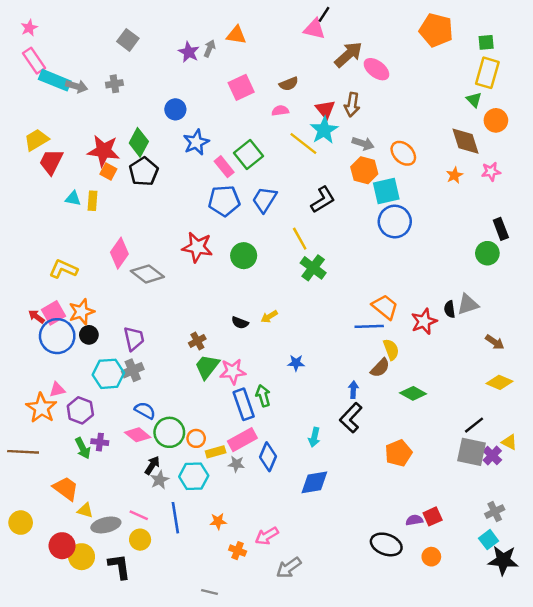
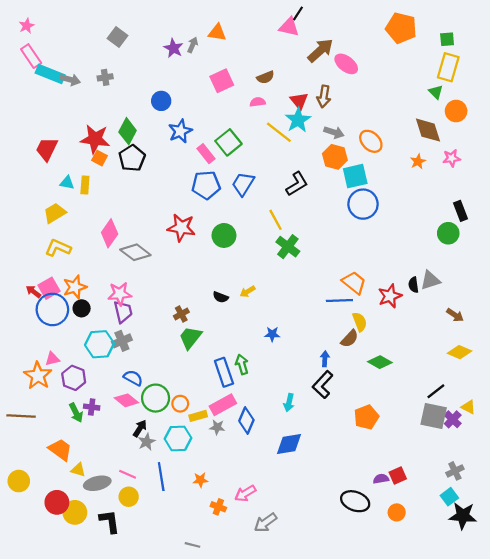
yellow trapezoid: (36, 140) -> (55, 213), moved
pink star: (233, 371) -> (120, 294), moved

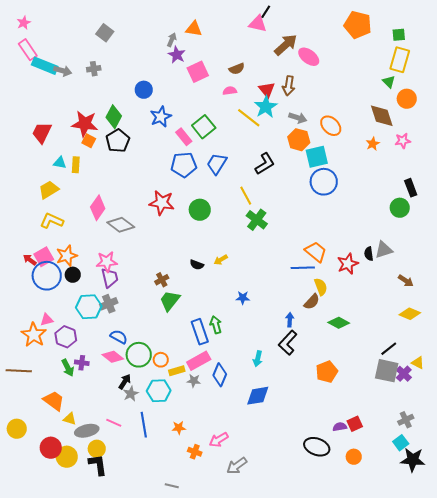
purple star: (174, 48) -> (177, 55), moved
yellow circle: (129, 497) -> (97, 449), moved

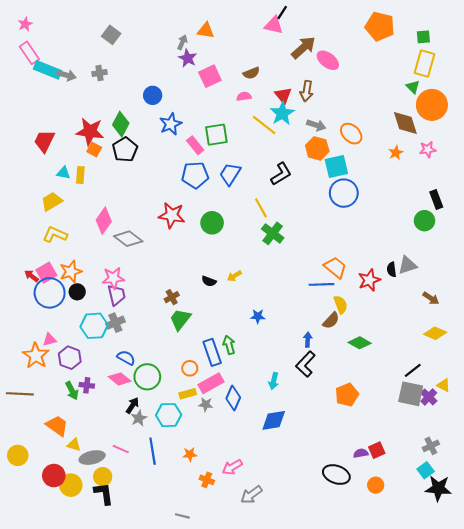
orange circle: (407, 99) -> (432, 105), size x1.5
green square: (204, 127) -> (216, 135), turned 30
orange circle: (161, 360) -> (190, 368), moved

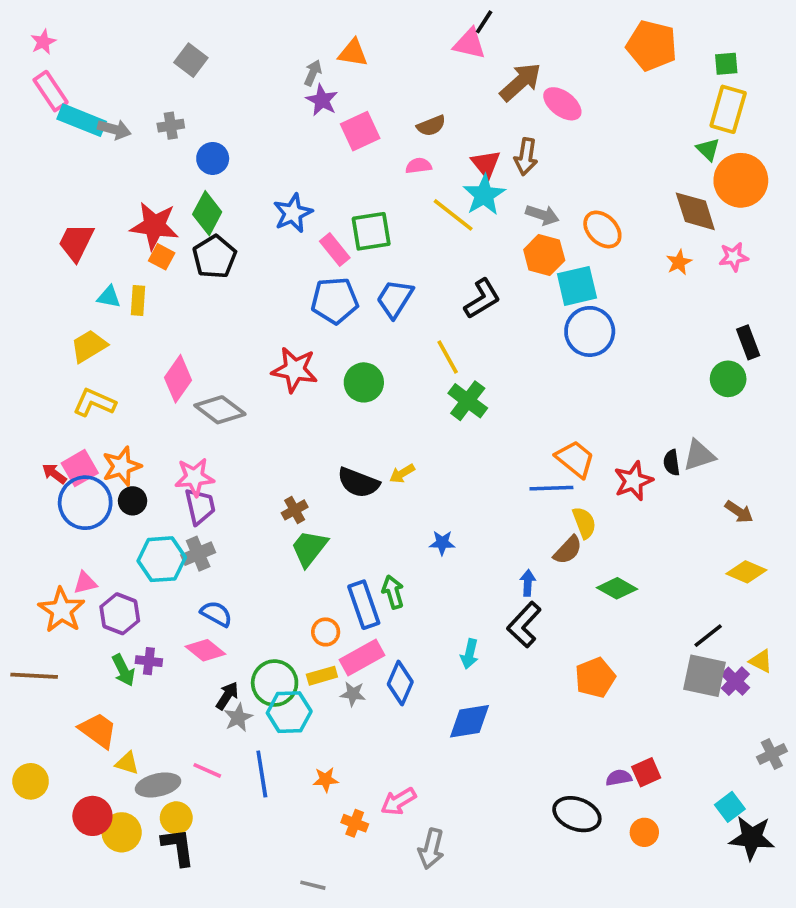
blue circle: (153, 95) -> (213, 158), moved
black semicircle: (209, 281) -> (358, 483), size x1.6
green circle: (147, 377) -> (275, 683), moved
gray cross: (431, 446) -> (772, 754), moved
gray arrow: (251, 495) -> (431, 849), turned -40

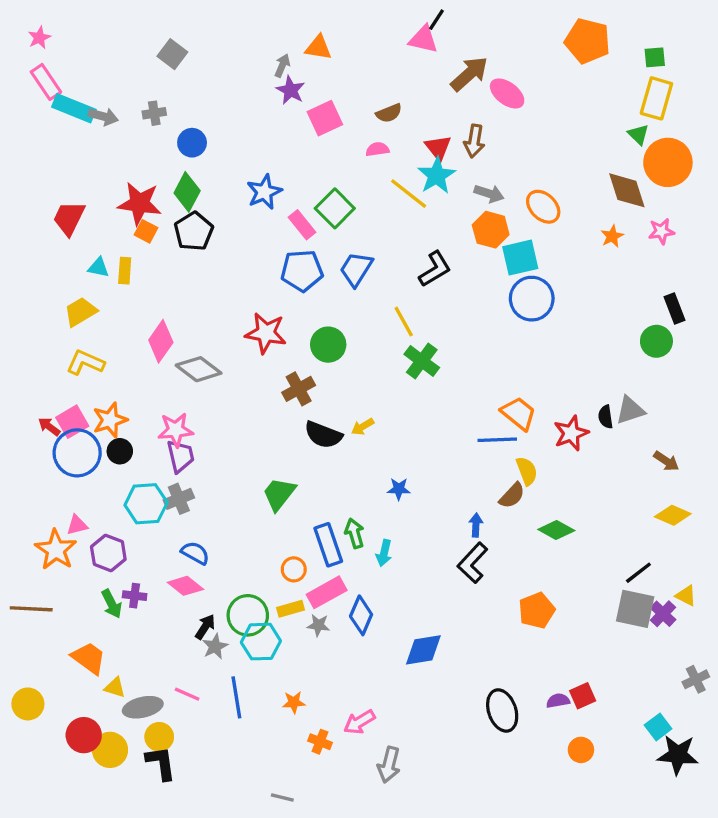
green square: (371, 231) -> (335, 208), turned -36
brown cross: (295, 510) -> (299, 389), moved, size x1.4
cyan arrow: (469, 654) -> (384, 553), moved
black ellipse: (577, 814) -> (502, 711), moved, turned 51

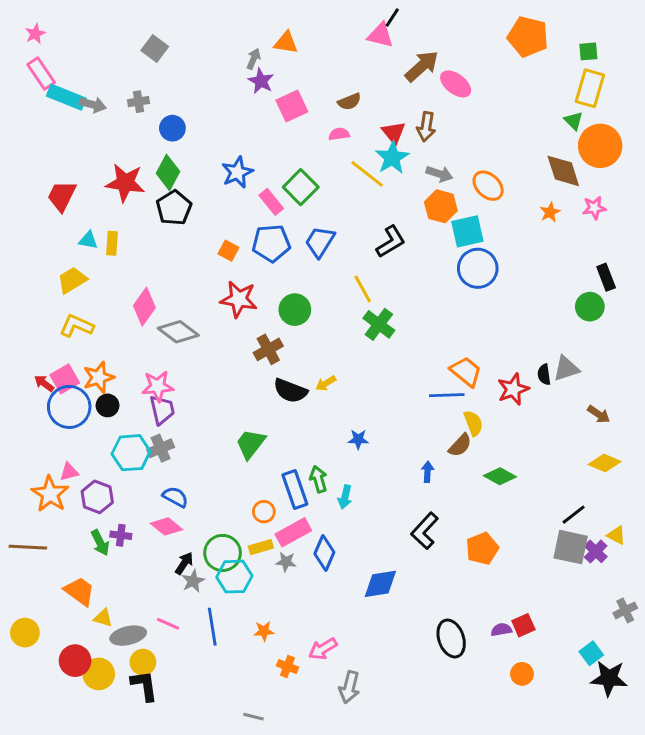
orange square: (146, 231) -> (228, 251), moved
black L-shape: (473, 563) -> (425, 531), moved

